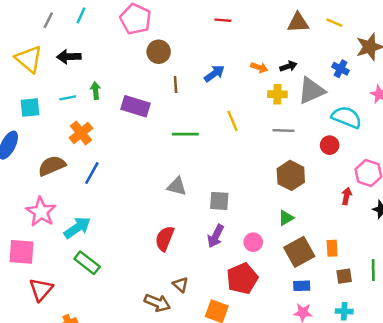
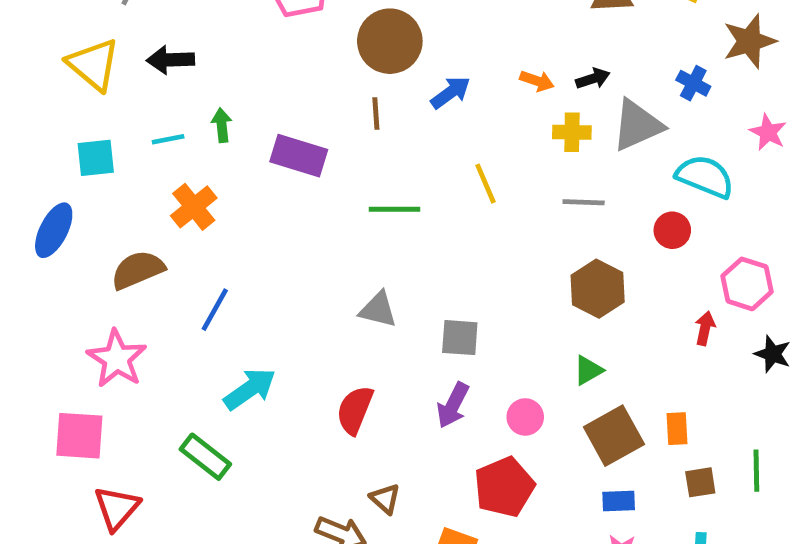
brown circle: (159, 52) -> (390, 41), moved, size x1.4
blue line: (92, 173) -> (215, 310), moved
cyan arrow: (77, 228) -> (250, 389), moved

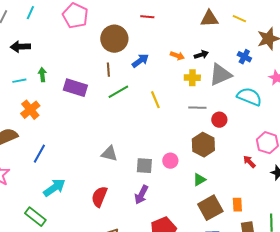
green line: (395, 209) -> (118, 92), moved, turned -30
red circle: (672, 230) -> (219, 120), moved
red arrow: (705, 328) -> (249, 162), turned -56
pink circle: (525, 417) -> (170, 161), moved

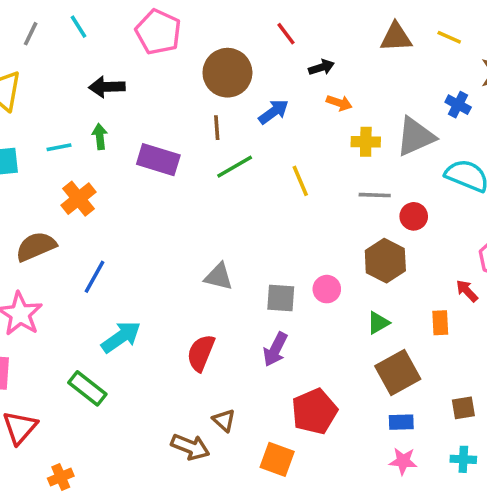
cyan line: (30, 13) -> (78, 27), turned -56
red line: (147, 17) -> (286, 34), turned 48
black arrow: (20, 47) -> (107, 87), moved
black arrow: (201, 55) -> (321, 67), moved
orange rectangle: (237, 205) -> (440, 323), moved

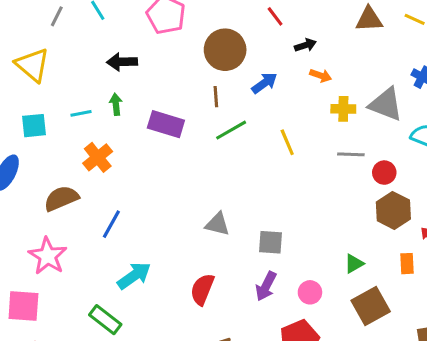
gray triangle: (415, 137) -> (386, 104), turned 45
brown hexagon: (385, 261) -> (393, 210), moved
pink circle: (327, 289) -> (310, 292), moved

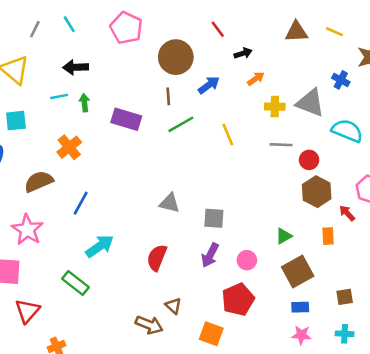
black arrow: (122, 62) -> (76, 67), moved
orange arrow: (321, 76) -> (256, 79), turned -54
cyan line: (81, 113) -> (59, 96), moved

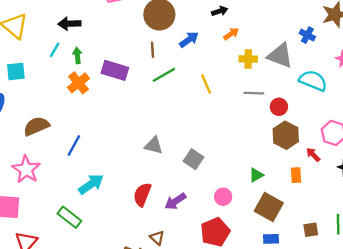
cyan line: (59, 96) -> (55, 50), turned -49
orange cross: (69, 147) -> (79, 83), moved
gray square: (214, 218) -> (194, 159), turned 30
purple arrow: (210, 255) -> (175, 201), moved, turned 30
brown square: (298, 272) -> (269, 207), turned -32

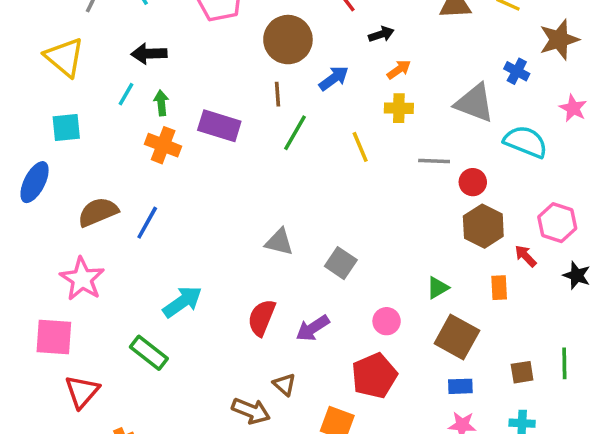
yellow cross: (248, 59) -> (399, 108), moved
green line: (164, 75) -> (295, 133), turned -30
orange cross: (79, 83) -> (163, 145), turned -30
blue line: (74, 145) -> (147, 223), moved

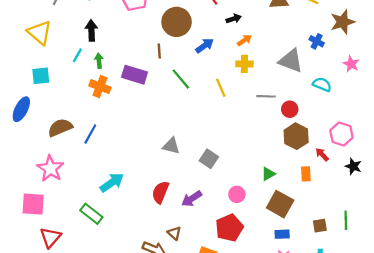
black arrow: (149, 54) -> (91, 31), turned 90
brown line: (277, 94) -> (159, 51), moved
green line: (295, 133) -> (181, 79), turned -70
cyan semicircle: (526, 142) -> (322, 84), size x0.7

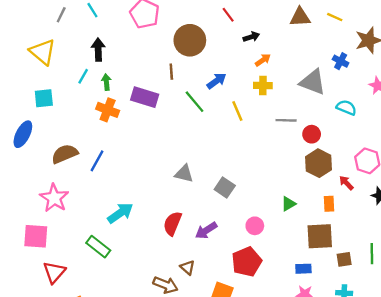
blue arrow: (205, 46) -> (217, 81), moved
brown square: (280, 204) -> (320, 236), moved, turned -32

